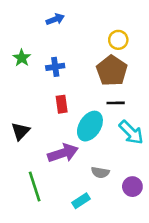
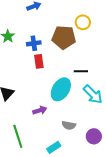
brown pentagon: (112, 71) -> (64, 37), moved, turned -30
red rectangle: (62, 104) -> (39, 61), moved
purple arrow: (63, 153) -> (40, 110), size x0.6

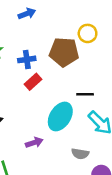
red rectangle: (39, 61) -> (33, 82), turned 56
gray semicircle: (69, 125) -> (80, 154), moved

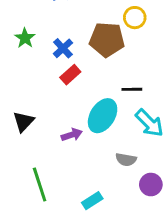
blue cross: (27, 59) -> (63, 48), turned -35
purple arrow: (34, 143) -> (72, 135), moved

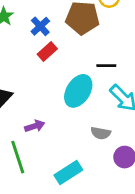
purple arrow: (72, 135) -> (35, 126), moved
cyan rectangle: (92, 201) -> (68, 172), size x1.4

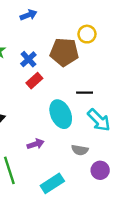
cyan ellipse: (78, 91) -> (61, 114), turned -56
purple arrow: (35, 126) -> (36, 144), moved

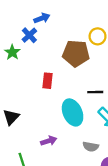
blue cross: (28, 59) -> (29, 35), moved
red rectangle: (34, 81) -> (48, 81), turned -42

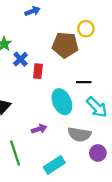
blue cross: (29, 35) -> (20, 59), moved
gray semicircle: (91, 147) -> (79, 134), size x1.5

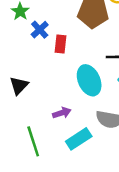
cyan rectangle: (54, 165) -> (79, 139), moved

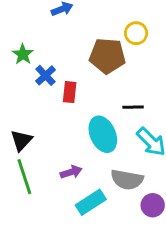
green line: (33, 141) -> (24, 177), moved

